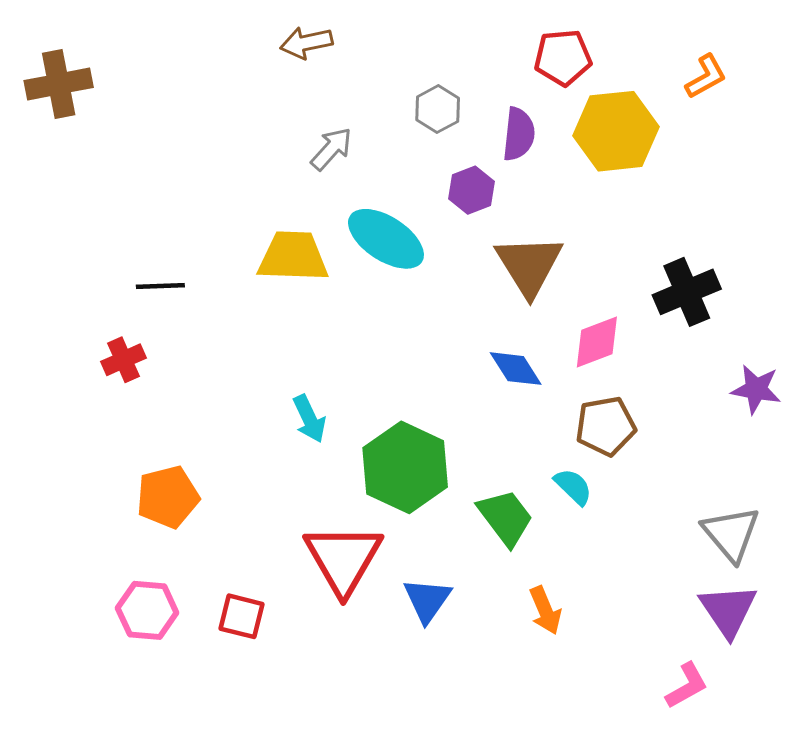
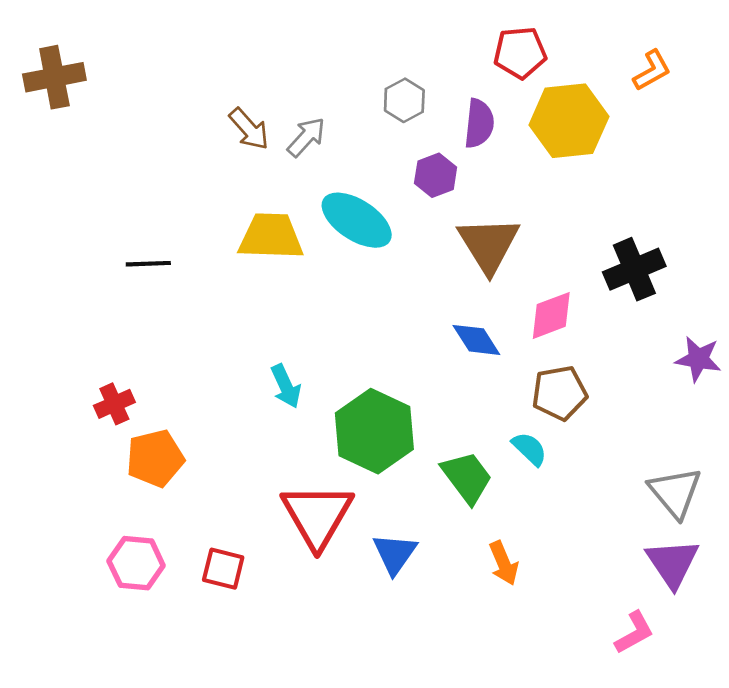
brown arrow: (306, 43) -> (249, 129), moved, turned -120
red cross: (124, 360) -> (114, 404), moved

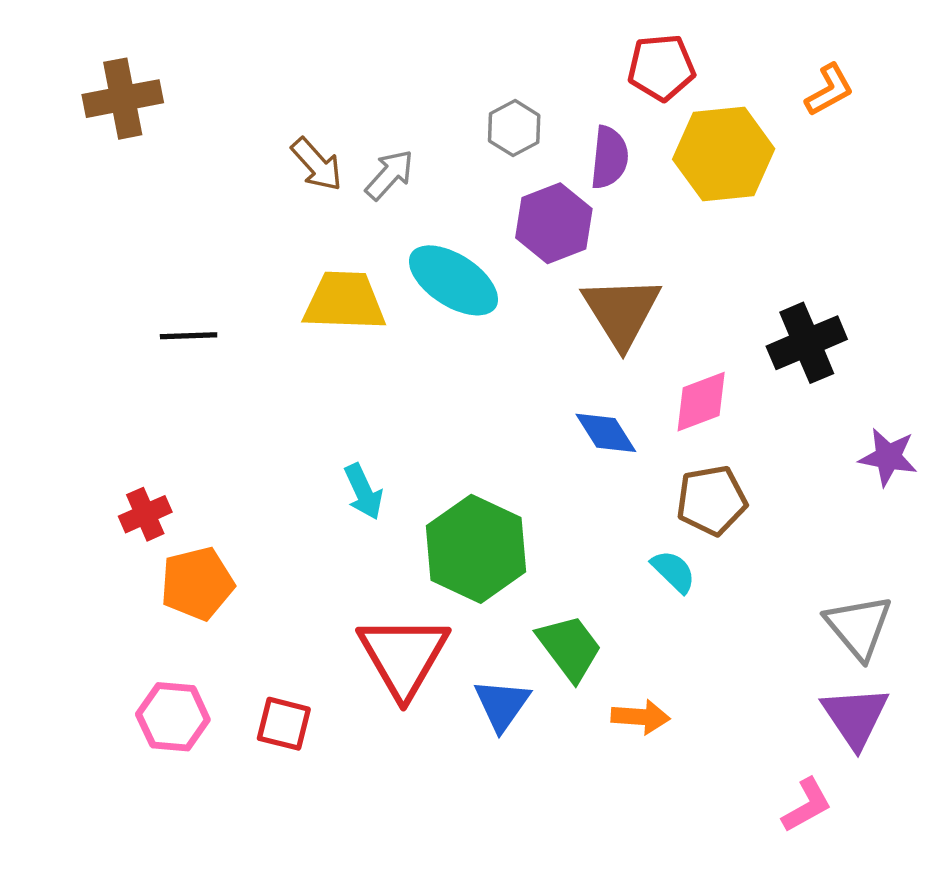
brown cross: (54, 77) -> (123, 99), moved
purple hexagon: (436, 175) -> (554, 223), size x1.4
green trapezoid: (467, 477) -> (570, 648), moved
orange arrow: (504, 563) -> (641, 717), turned -63

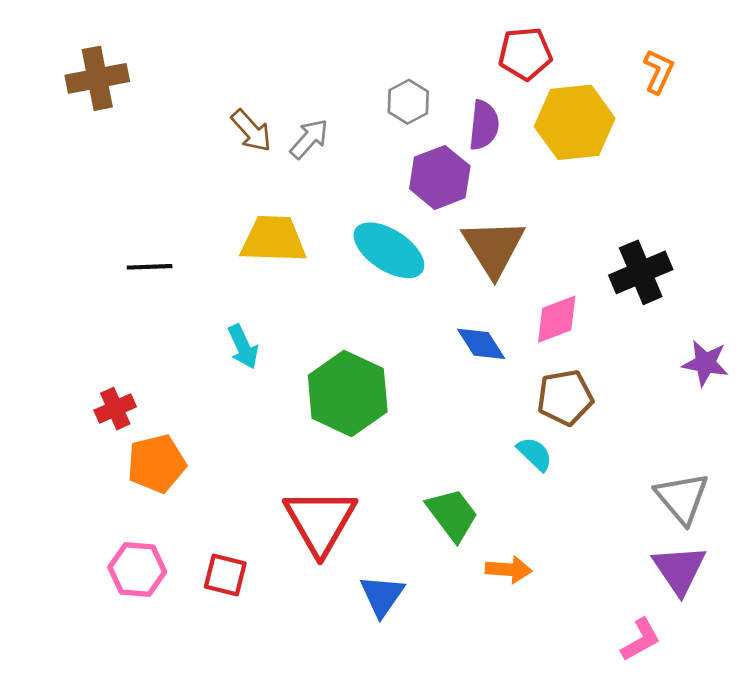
orange L-shape: (829, 90) -> (659, 71), turned -36
cyan ellipse: (453, 280) -> (389, 250), moved
cyan arrow: (363, 492) -> (243, 347), moved
green hexagon: (476, 549) -> (348, 393), moved
blue triangle: (502, 705) -> (382, 596), moved

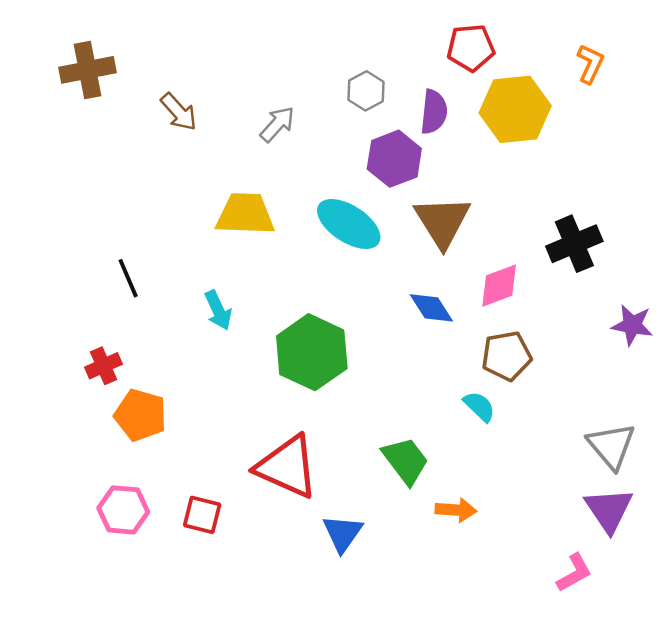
brown arrow: (251, 131) -> (179, 112), moved
black line: (150, 267) -> (128, 278), moved, turned 69
orange pentagon: (156, 464) -> (140, 415), turned 30
red triangle: (320, 521) -> (287, 467), turned -36

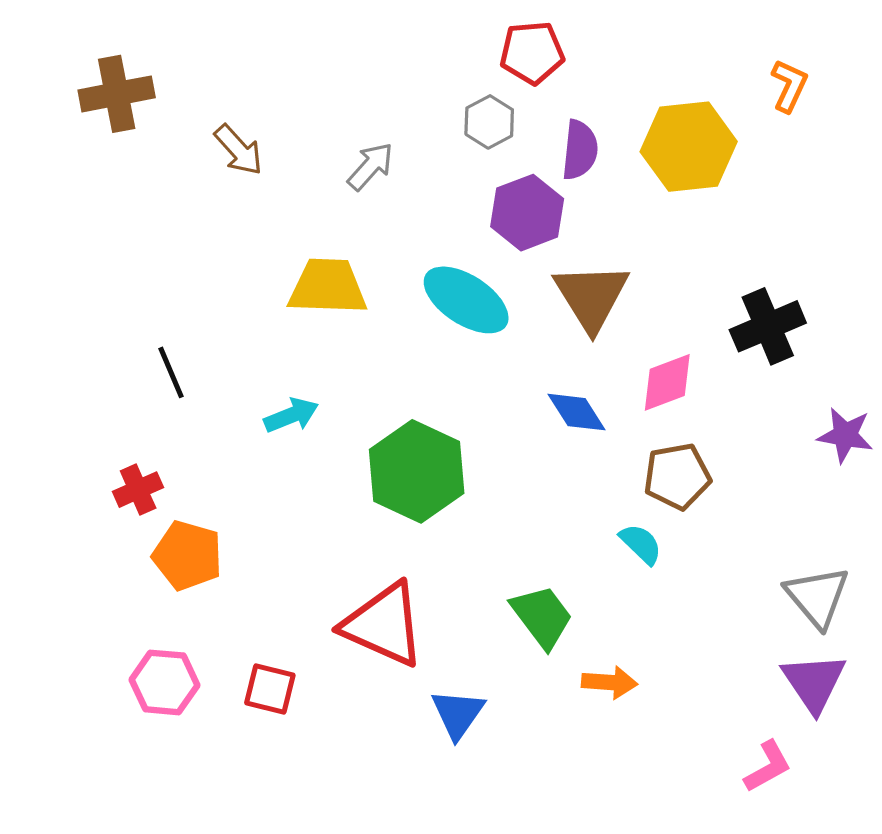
red pentagon: (471, 48) -> (532, 53), moved
cyan arrow: (218, 310) -> (291, 415), turned -87

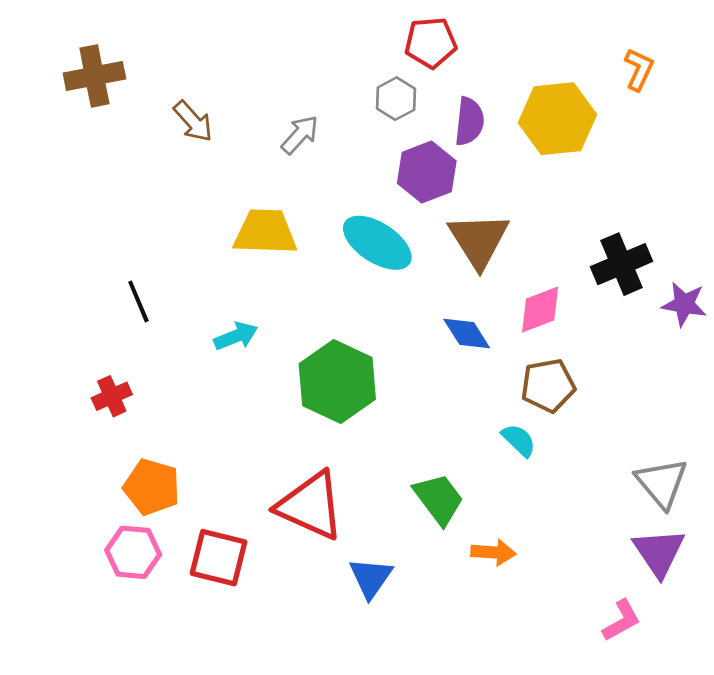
purple star: (845, 435) -> (684, 304), moved
orange pentagon: (187, 555) -> (152, 487), moved
red square: (270, 689) -> (219, 558), size x1.4

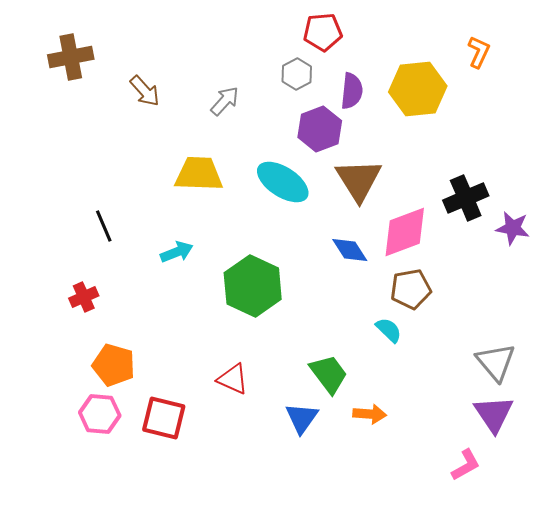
pink diamond: (540, 309) -> (405, 232), size x1.4
red triangle: (311, 506) -> (233, 379), size x0.6
blue triangle: (371, 578) -> (302, 418), moved

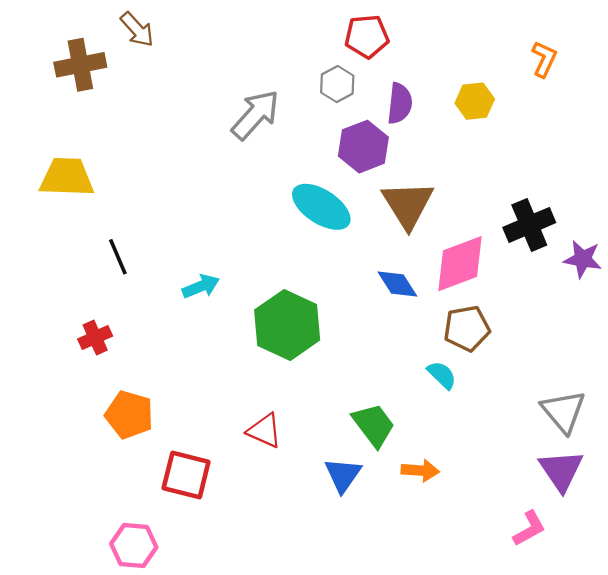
yellow hexagon: (418, 89) -> (475, 101), size x0.6
brown arrow: (145, 91) -> (137, 30), moved
gray arrow: (225, 101) -> (255, 115), size x1.5
yellow trapezoid: (199, 174) -> (67, 177), moved
pink hexagon: (100, 414) -> (134, 545), moved

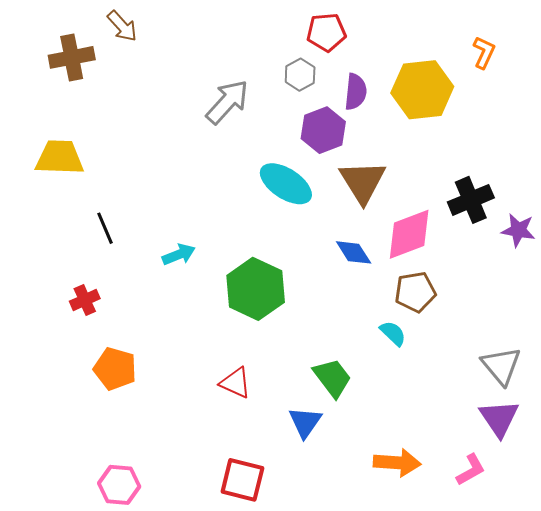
yellow hexagon: (475, 101) -> (422, 90), size x1.8
orange arrow: (420, 470) -> (397, 463), moved, size x1.4
red square: (186, 475) -> (242, 480), moved

